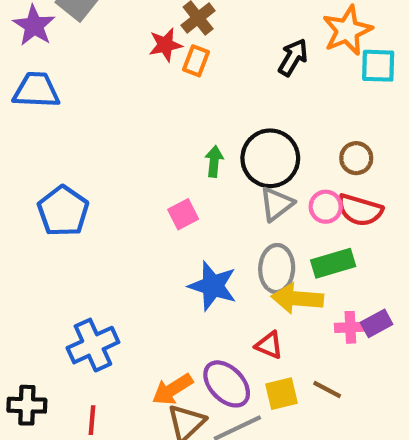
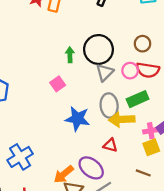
brown line: (327, 389) -> (143, 173), moved
yellow square: (282, 394) -> (151, 147), moved

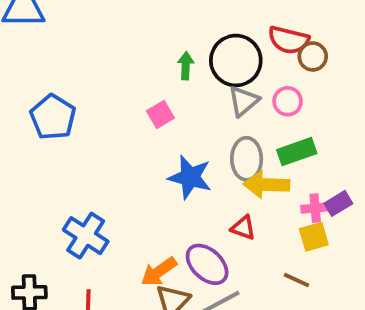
red semicircle: (148, 70) -> (289, 40), moved
blue cross: (20, 157) -> (86, 236), turned -30

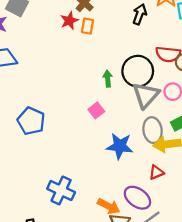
gray triangle: (243, 101) -> (146, 95), size x1.4
red triangle: (243, 228) -> (156, 172), turned -35
orange arrow: (159, 272) -> (109, 206), turned -110

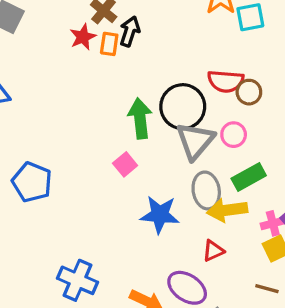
black arrow: (140, 14) -> (130, 31), moved
green arrow: (108, 79) -> (140, 118), size x1.6

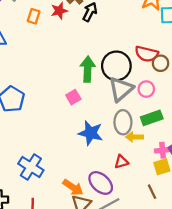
orange rectangle: (109, 44) -> (34, 16), moved
yellow arrow: (227, 210) -> (134, 137), size x0.7
brown line: (267, 289) -> (152, 192), turned 40

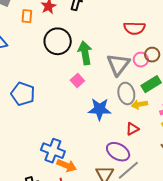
brown circle: (161, 63) -> (152, 55), moved
black circle: (116, 66) -> (58, 41), moved
orange arrow: (73, 187) -> (67, 166), moved

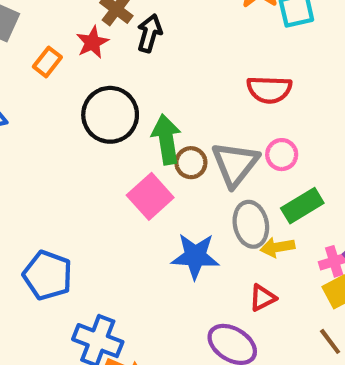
orange rectangle: (27, 16) -> (47, 62), turned 32
brown circle: (152, 55) -> (191, 163), moved
pink square: (77, 81) -> (150, 196), size x1.5
blue pentagon: (23, 94) -> (48, 275), moved

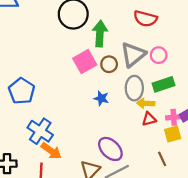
red semicircle: (269, 90) -> (145, 19), moved
brown circle: (191, 163) -> (109, 64), moved
blue star: (195, 256) -> (101, 98), size x0.6
red triangle: (263, 298) -> (149, 119), moved

